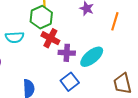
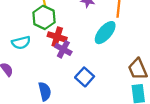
purple cross: (67, 53) -> (63, 49), moved, turned 35
cyan ellipse: (92, 57) -> (105, 33), moved

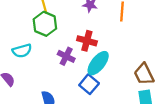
cyan ellipse: (105, 33) -> (98, 63), moved
red cross: (57, 37) -> (87, 41), moved

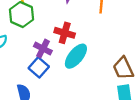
blue square: (89, 84) -> (39, 67), moved

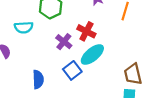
blue square: (39, 67) -> (72, 70), moved

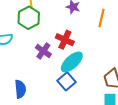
blue square: (72, 70) -> (67, 81), moved

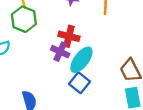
purple cross: (43, 51) -> (60, 52), moved

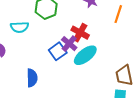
blue square: (80, 83) -> (58, 51), moved

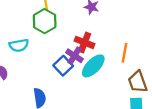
orange line: (118, 14) -> (125, 53), moved

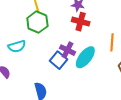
red cross: (85, 42) -> (81, 22), moved

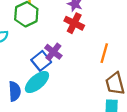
cyan ellipse: (85, 57) -> (37, 82), moved

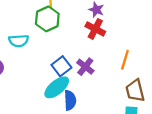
purple cross: (53, 52) -> (85, 67), moved
blue semicircle: (15, 91) -> (70, 100), moved

